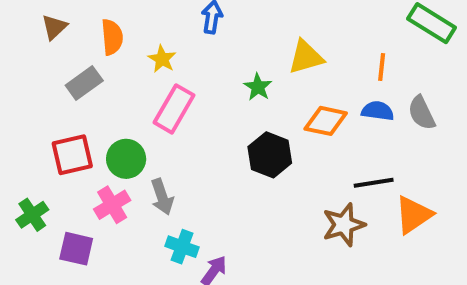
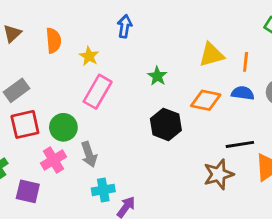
yellow triangle: (306, 57) -> (211, 55), moved
gray rectangle: (84, 83) -> (16, 90), moved
cyan cross: (182, 247) -> (103, 190), turned -30

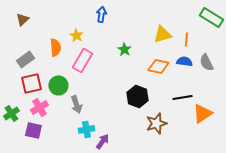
orange semicircle: (53, 40) -> (55, 47), moved
black hexagon: (166, 124) -> (137, 96), moved
pink cross: (53, 160) -> (39, 107), moved
brown star: (219, 174) -> (156, 123), moved

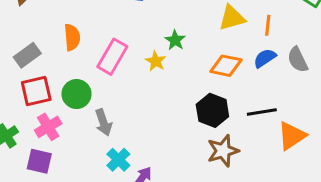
yellow star: (76, 35) -> (156, 61), moved
blue semicircle: (184, 61) -> (265, 58), turned -42
black hexagon: (137, 96) -> (212, 110), moved
cyan cross: (86, 129) -> (118, 160), turned -35

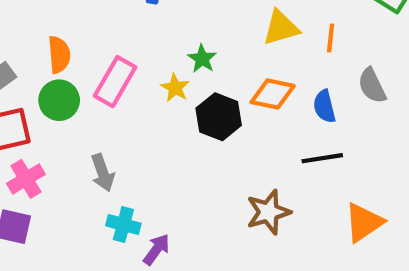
blue semicircle: (265, 58) -> (324, 106), moved, turned -70
green circle: (77, 94) -> (59, 100), moved
black hexagon: (212, 110) -> (219, 117), moved
orange triangle: (292, 136) -> (364, 222), moved
cyan cross: (118, 160) -> (123, 225), turned -30

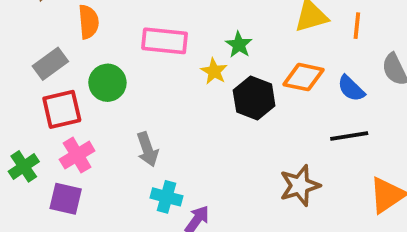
orange semicircle: (59, 55) -> (88, 22), moved
pink rectangle: (115, 82) -> (165, 41), moved, turned 66
blue semicircle: (324, 106) -> (351, 88), turned -32

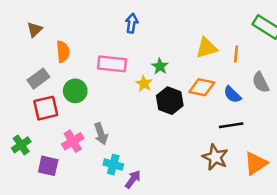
pink cross: (77, 155) -> (73, 141), moved
brown star: (300, 186) -> (215, 157), moved, turned -30

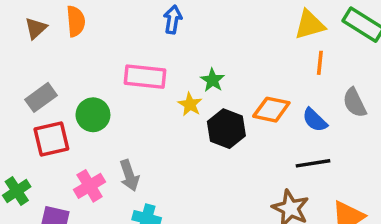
yellow triangle: (207, 48) -> (310, 25), moved
orange semicircle: (63, 52) -> (76, 21), moved

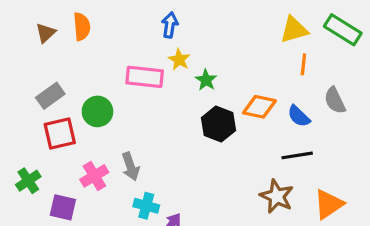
yellow star: (190, 104) -> (179, 60), moved

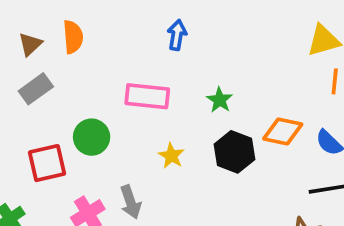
yellow star: (179, 60) -> (171, 156), moved
gray rectangle: (50, 96) -> (36, 89), moved

